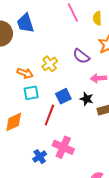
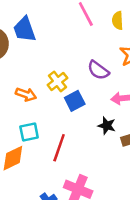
cyan square: (31, 93) -> (29, 132), moved
blue square: (63, 96) -> (75, 101), moved

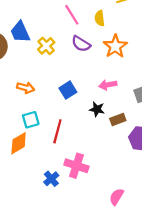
purple semicircle: (98, 70) -> (81, 44), moved
yellow cross: (57, 81) -> (46, 46), moved

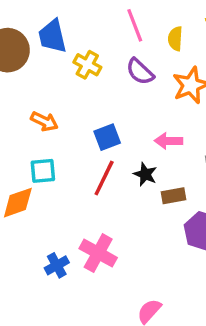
yellow cross: (46, 46) -> (87, 65), turned -30
red line: (57, 131) -> (104, 178), moved

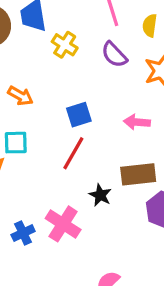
black star: (145, 174) -> (100, 195), moved
brown rectangle: (174, 196) -> (138, 174), size x1.5

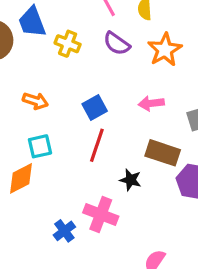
brown rectangle: (138, 174) -> (163, 153), turned 36

